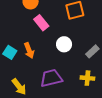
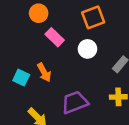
white circle: (64, 44) -> (87, 49), moved

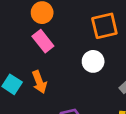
pink rectangle: (55, 37) -> (43, 41), moved

